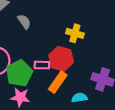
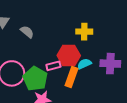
yellow cross: (75, 33) -> (84, 32), moved
cyan semicircle: (79, 98) -> (84, 64), moved

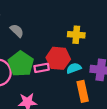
orange rectangle: (71, 77) -> (83, 91), moved, turned -36
green pentagon: (35, 79) -> (21, 64), moved

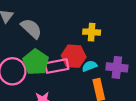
gray semicircle: (17, 31) -> (31, 29), size x1.5
pink rectangle: (42, 68) -> (57, 66), size x1.5

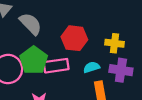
yellow cross: (92, 32) -> (115, 43), moved
red hexagon: (74, 56) -> (74, 38), moved

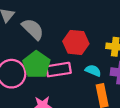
cyan semicircle: (91, 67) -> (93, 71), turned 42

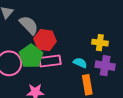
red hexagon: (76, 42) -> (45, 40), moved

